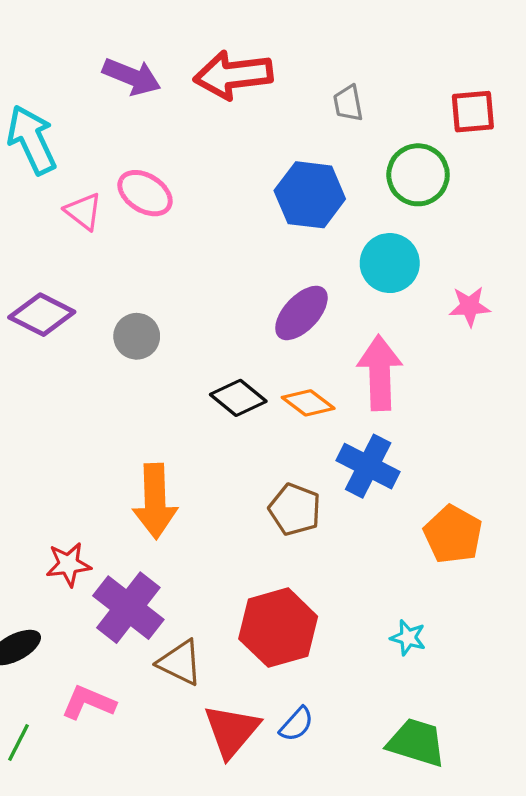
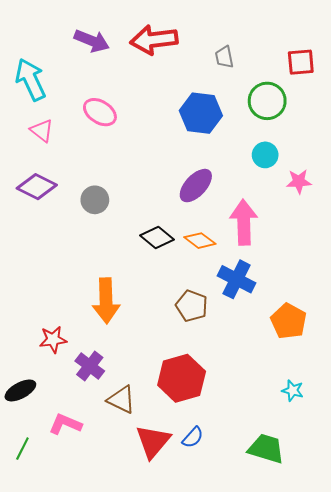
pink triangle: (83, 211) -> (42, 130), moved
cyan circle: (390, 263) -> (265, 155), moved, size x0.7
purple cross: (128, 608) -> (90, 366), size x0.7
cyan star: (408, 638) -> (293, 390), moved

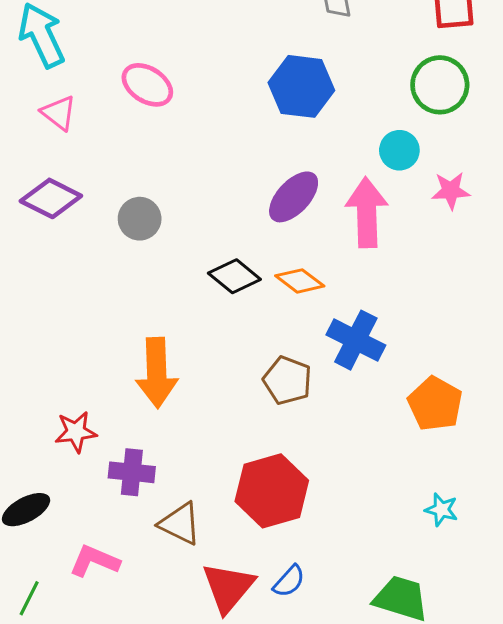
green circle: (267, 101) -> (440, 85), moved
pink arrow: (244, 222) -> (367, 212), moved
purple cross: (90, 366) -> (132, 472), turned -32

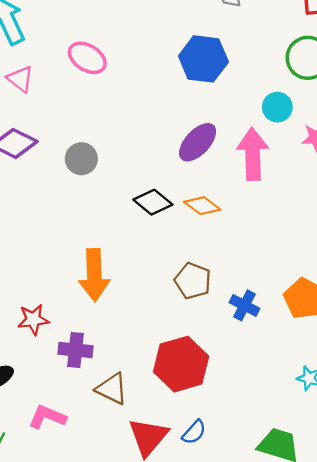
blue cross: (356, 340) -> (244, 305), moved, size x0.7

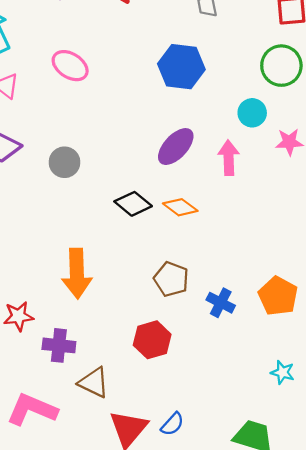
pink arrow: (253, 154) -> (229, 158), size x0.7
red hexagon: (181, 364) -> (152, 340), moved, size x0.7
pink L-shape: (47, 417) -> (32, 409), size x1.4

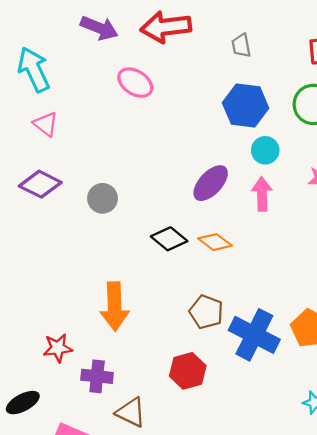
pink ellipse: (70, 66) -> (135, 83), moved
blue hexagon: (181, 67) -> (246, 106), moved
cyan circle: (252, 113) -> (265, 150), moved
blue cross: (221, 303) -> (254, 335), size x1.8

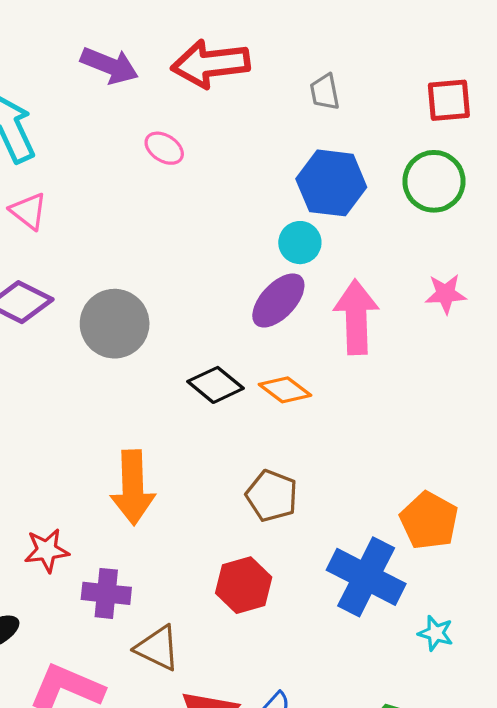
pink ellipse: (135, 83) -> (164, 148), size x0.7
cyan circle: (265, 150) -> (300, 243), moved
pink arrow: (262, 194) -> (356, 317), size x1.4
gray circle: (103, 198) -> (115, 324), size x1.5
blue cross: (254, 335) -> (366, 577), moved

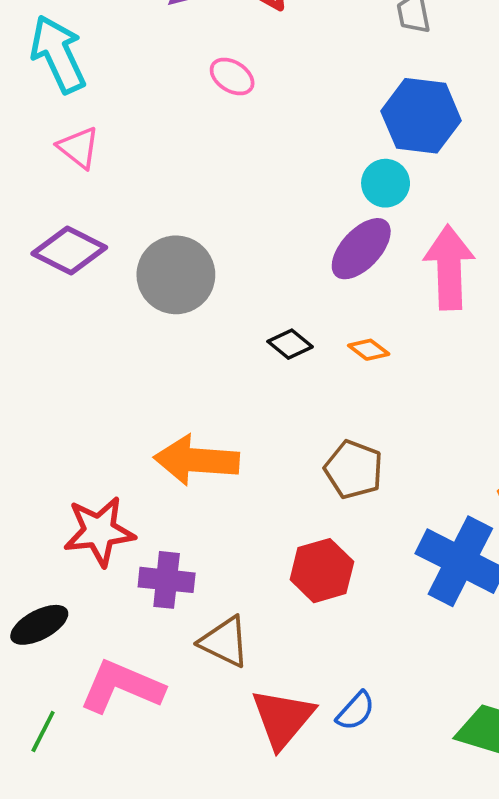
black diamond: (215, 385) -> (290, 344), size x0.7
orange diamond: (285, 390) -> (369, 350), size x0.7
orange arrow: (133, 488) -> (196, 460), turned 96
red star: (47, 550) -> (99, 531), size x1.4

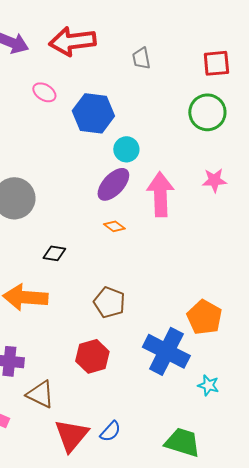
blue hexagon: (421, 116) -> (93, 113), moved
black diamond: (290, 344) -> (54, 253), moved, turned -30
orange diamond: (369, 350) -> (114, 226), moved

